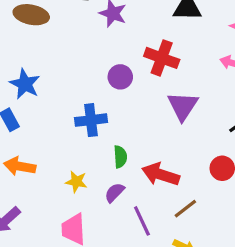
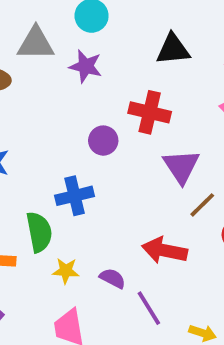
green semicircle: (120, 157) -> (39, 232), moved, size x1.5
purple semicircle: (115, 193) -> (113, 278), turned 80
brown line: (185, 209) -> (202, 205), moved

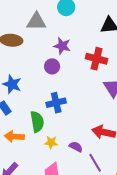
purple star: (86, 66) -> (62, 46), moved
purple circle: (103, 141) -> (52, 66), moved

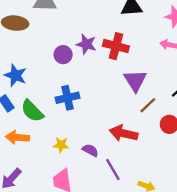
purple star: (62, 46) -> (86, 44), moved
green semicircle: (37, 122) -> (32, 111), moved, turned 145

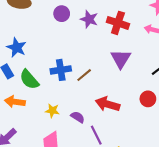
purple star: (86, 44) -> (89, 19), moved
red cross: (116, 46) -> (118, 23), moved
purple circle: (63, 55) -> (62, 14), moved
brown line: (148, 105) -> (84, 75), moved

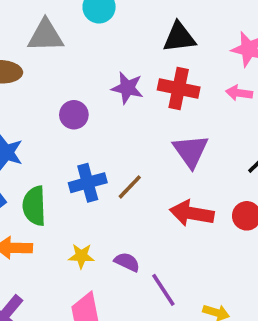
purple circle: (62, 14) -> (74, 115), moved
green semicircle: (29, 79) -> (34, 206), turned 45
red arrow: (108, 104) -> (192, 213), moved

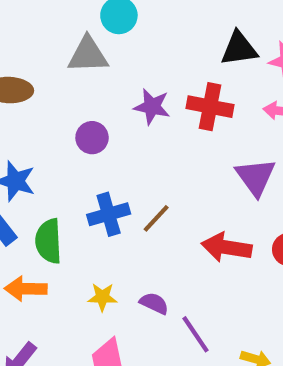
gray triangle: (46, 36) -> (88, 55), moved
black triangle: (179, 37) -> (239, 49), moved
purple triangle: (191, 151) -> (256, 177), moved

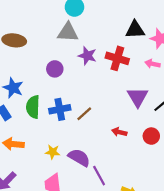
gray triangle: (88, 55) -> (68, 32), moved
green semicircle: (49, 241) -> (33, 107), moved
red arrow: (227, 247) -> (119, 132), size x0.6
purple semicircle: (154, 303) -> (79, 158), size x1.5

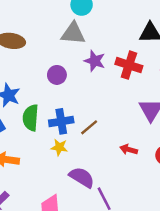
yellow star: (53, 152) -> (59, 147), moved

